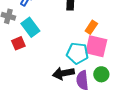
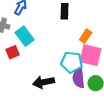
black arrow: (63, 73) -> (44, 82), moved
purple semicircle: (82, 80) -> (79, 78), moved

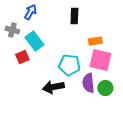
orange rectangle: (86, 36) -> (95, 41), turned 48
cyan pentagon: (72, 62) -> (69, 65), moved

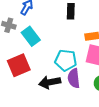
red square: (22, 57) -> (19, 65), moved, size x1.6
purple semicircle: (88, 83) -> (74, 78), moved

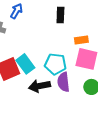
cyan rectangle: (31, 36) -> (25, 64), moved

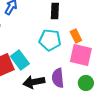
orange rectangle: (81, 40) -> (76, 36), turned 72
cyan pentagon: (55, 64) -> (50, 40), moved

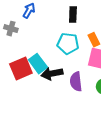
black arrow: (34, 82) -> (52, 74), moved

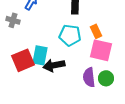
cyan rectangle: (38, 64) -> (40, 55), turned 48
purple semicircle: (76, 82) -> (89, 77), moved

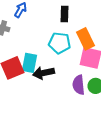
orange rectangle: (96, 31) -> (86, 39), size x1.5

